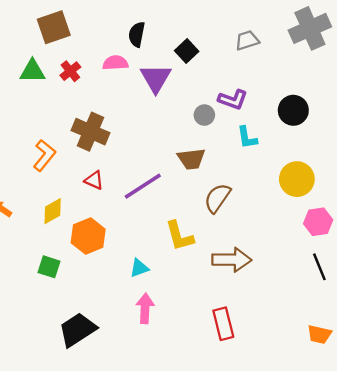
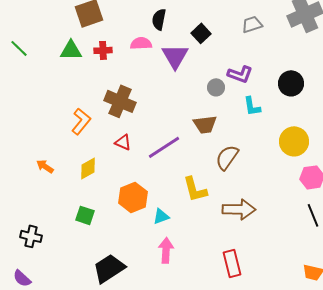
red cross: (70, 71) -> (103, 50), turned 36
orange hexagon: (88, 236) -> (133, 197), moved

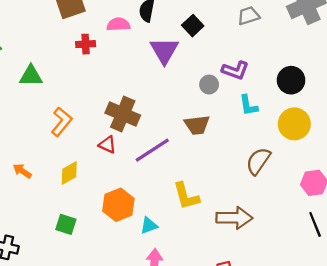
pink semicircle: (141, 43) -> (118, 24), moved
green triangle: (71, 50) -> (31, 76), moved
brown cross: (120, 101) -> (123, 114), moved
yellow circle: (294, 141) -> (294, 124), moved
brown semicircle: (227, 157) -> (258, 161), moved

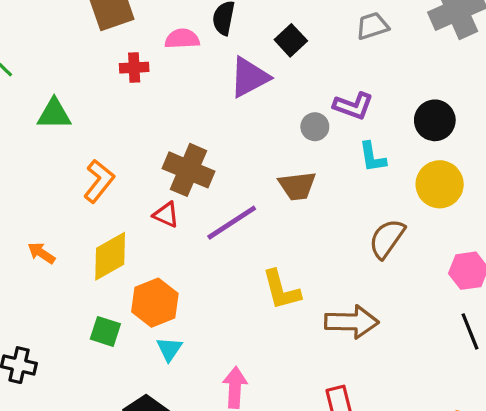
purple triangle: (164, 51) -> (249, 77), turned 32
yellow diamond: (69, 173) -> (110, 256), size x1.4
orange hexagon: (118, 205) -> (155, 303), moved
cyan triangle: (149, 226) -> (169, 349), moved, turned -36

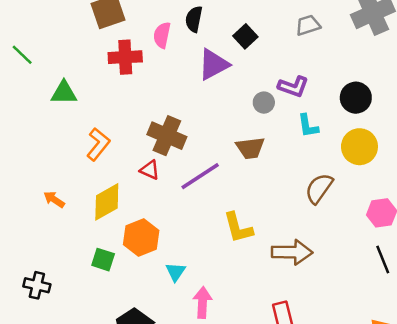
pink semicircle: (182, 39) -> (162, 35), turned -75
red cross: (134, 68) -> (125, 57), size x1.5
cyan triangle: (169, 349) -> (175, 272), moved

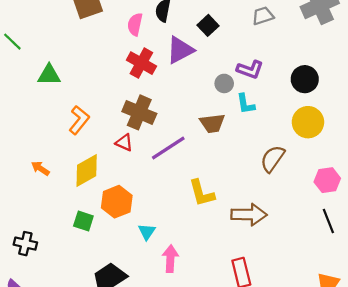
red cross: (125, 57) -> (141, 63), moved, turned 32
cyan L-shape: (308, 126) -> (246, 104), moved

